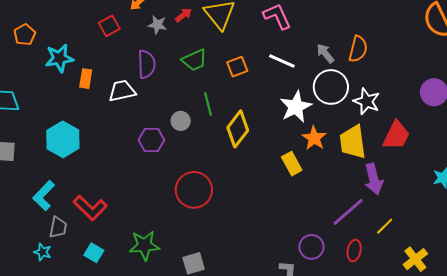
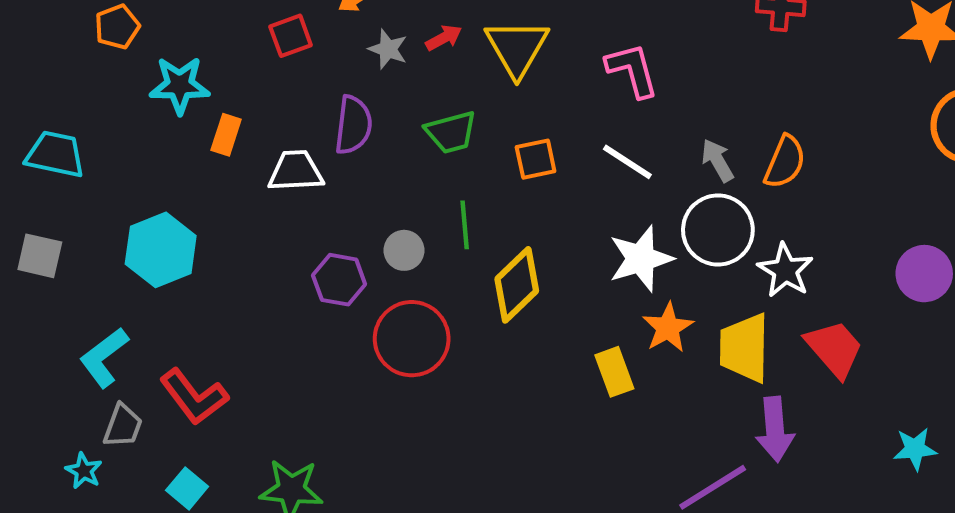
red trapezoid: (396, 135) -> (834, 349), turned -76
red circle: (194, 190) -> (412, 339), moved

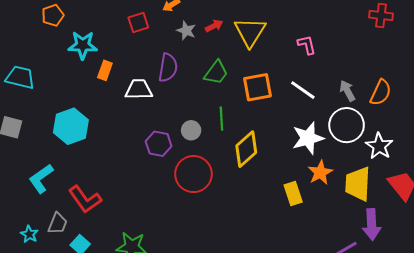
pink L-shape: (632, 70) -> (307, 45), size x0.7
green trapezoid: (451, 132) -> (216, 73), turned -40
orange square: (536, 159) -> (258, 87), size x1.4
gray trapezoid: (123, 426) -> (58, 223), moved

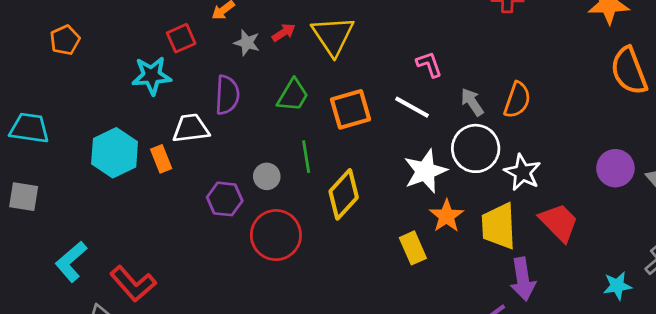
cyan star: (83, 45) -> (152, 76), moved
pink L-shape: (307, 45) -> (429, 64), moved
orange rectangle: (105, 70) -> (161, 159), moved, turned -36
cyan hexagon: (71, 126) -> (115, 153), moved

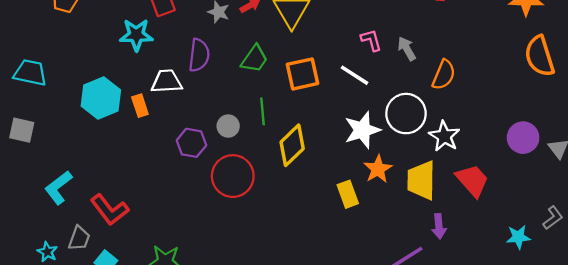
gray arrow: (472, 102) -> (407, 49), moved
purple arrow: (523, 279) -> (439, 226), size x0.7

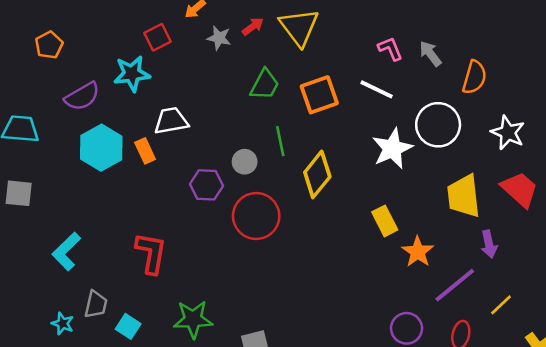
purple semicircle: (199, 55) -> (82, 96), moved, turned 60
white star: (444, 136) -> (508, 133), moved
orange star: (378, 169) -> (418, 252), moved
red L-shape: (110, 210) -> (151, 253), moved, turned -126

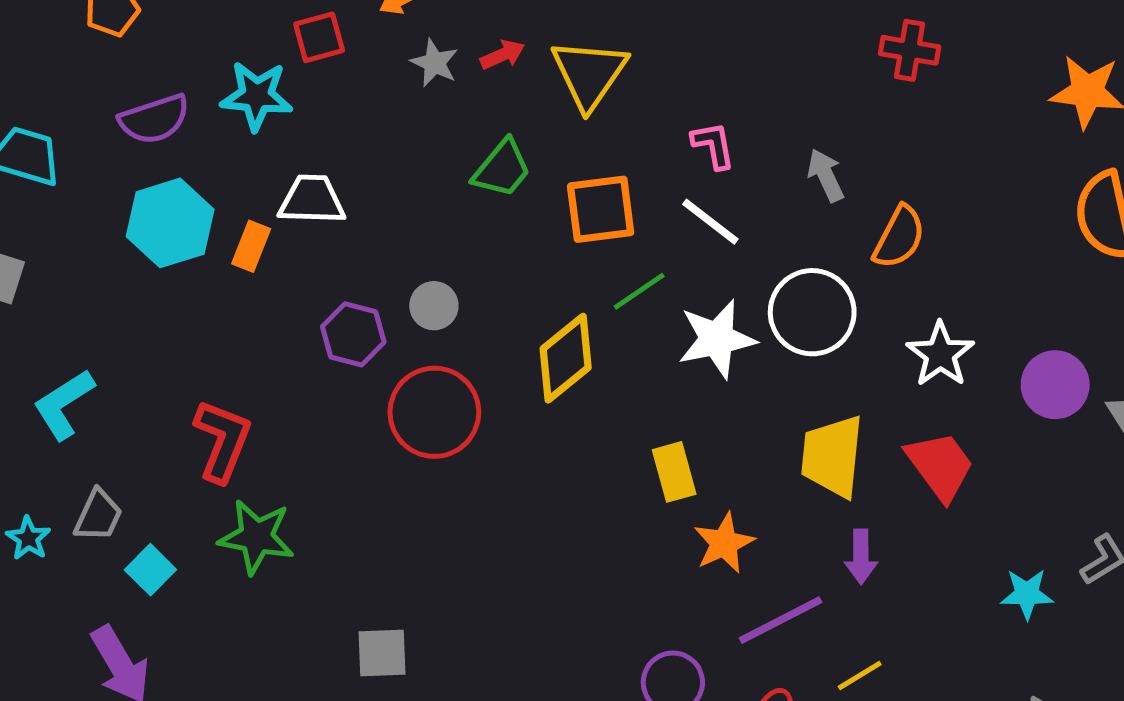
pink L-shape: (390, 49) -> (713, 145), moved
green line: (280, 141) -> (639, 291), moved, turned 56
orange rectangle: (145, 151) -> (251, 246), turned 35
green star: (193, 319) -> (256, 537), moved

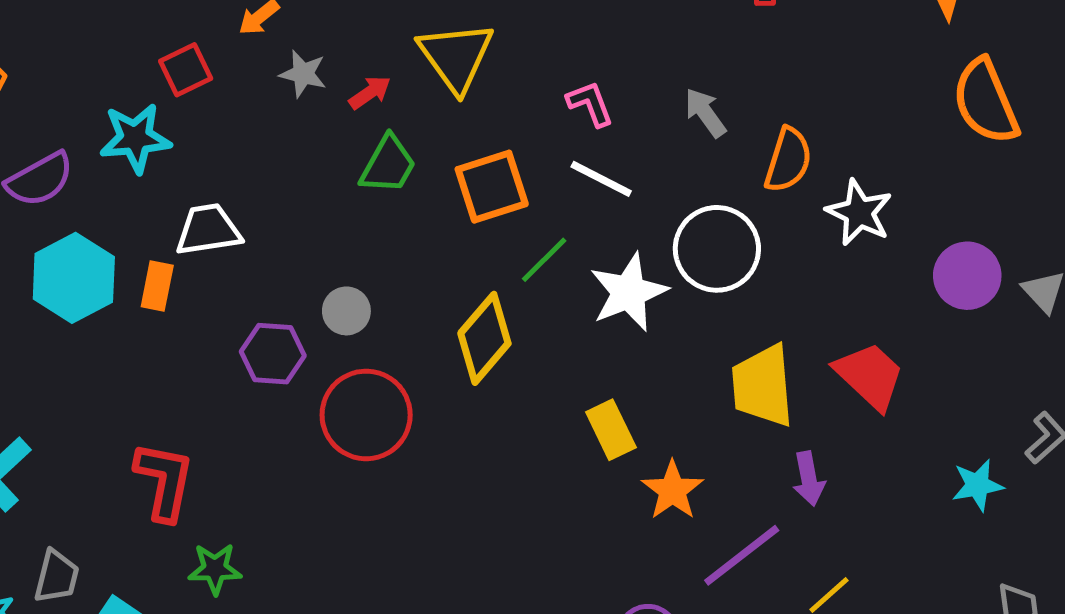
red arrow: (503, 55) -> (370, 92), moved
white star: (940, 354) -> (859, 213), moved
green star: (256, 537) -> (215, 569), size x0.7

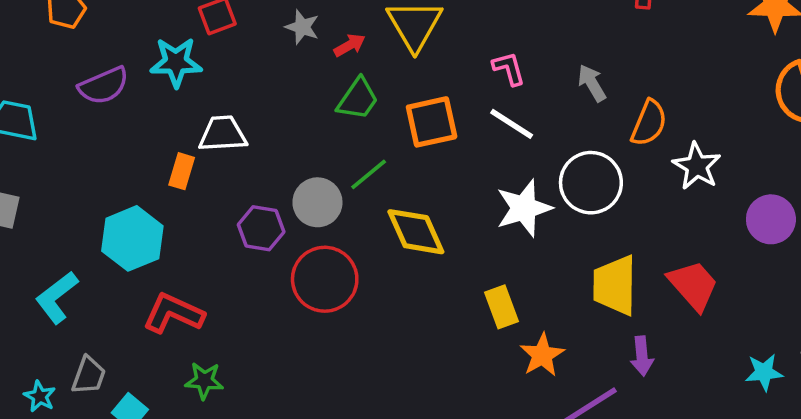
green line: (544, 260) -> (369, 174), moved
cyan hexagon: (74, 278) -> (132, 238), moved
gray circle: (346, 311) -> (317, 202), size x1.4
yellow diamond: (484, 338) -> (416, 232), turned -70
red L-shape: (164, 481) -> (173, 313), turned -82

